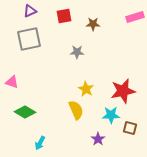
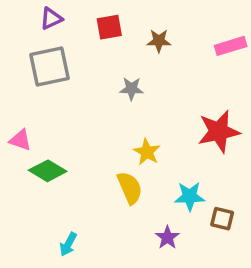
pink rectangle: (135, 17) -> (231, 46), moved
red star: (123, 91) -> (219, 131), moved
green diamond: (25, 112) -> (48, 171), moved

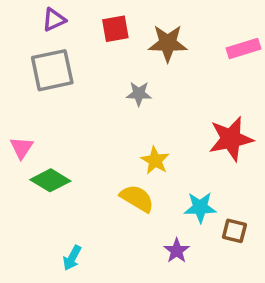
brown star: (159, 41) -> (168, 43), size x1.5
pink triangle: (20, 140) -> (22, 148), turned 45
yellow semicircle: (130, 188) -> (137, 198), turned -36

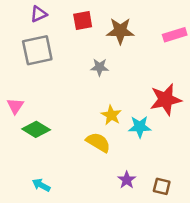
cyan star: (200, 207) -> (140, 127), moved
brown square: (234, 231) -> (162, 186), moved
cyan arrow: (72, 258) -> (41, 185), moved, turned 90

